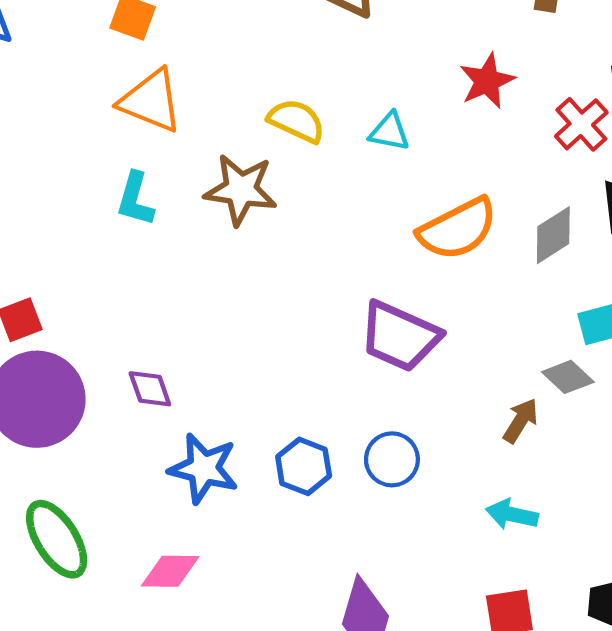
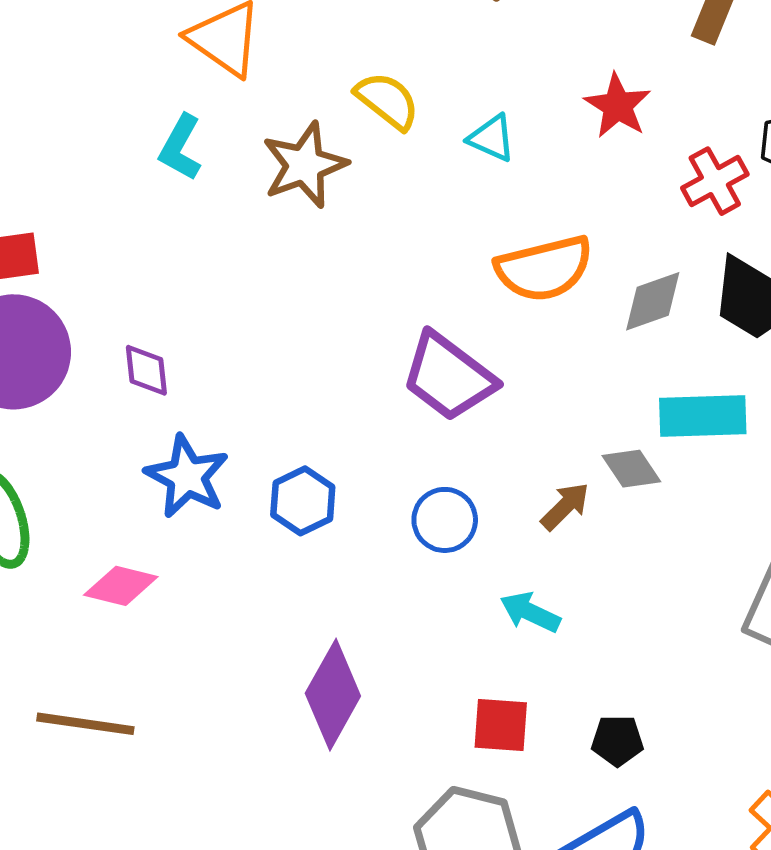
red star: (487, 81) -> (618, 106), turned -30
brown star: (241, 190) -> (305, 165), turned 30
blue circle: (392, 459) -> (445, 520), moved

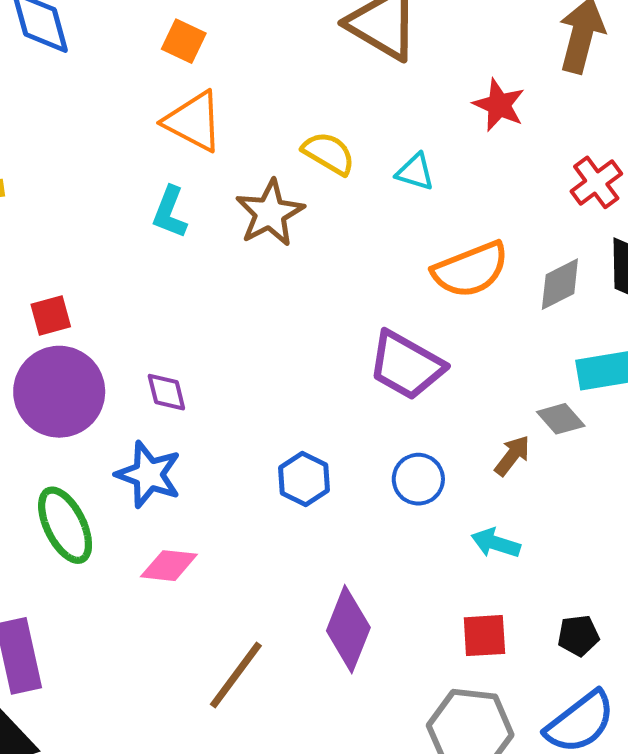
red star: (618, 106) -> (499, 105), moved
blue star: (187, 476) -> (149, 475), moved
brown line: (85, 724) -> (236, 675), moved, turned -54

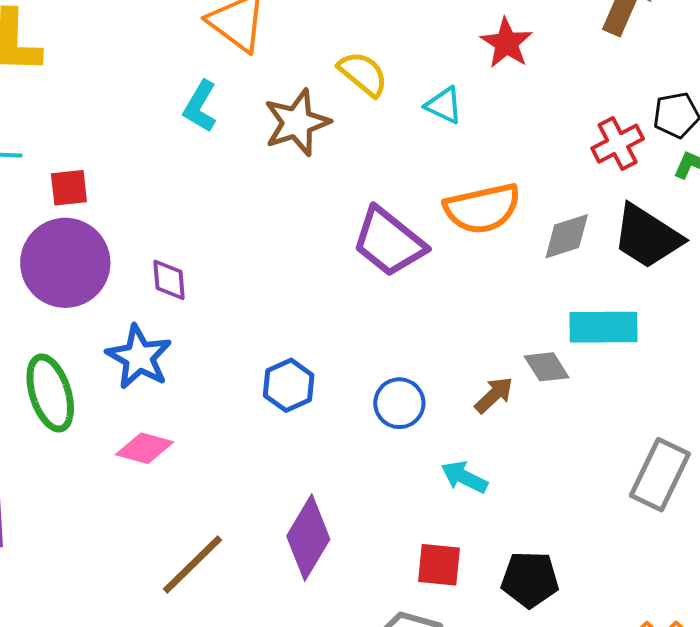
red star: (499, 105) -> (506, 43), moved
purple trapezoid: (406, 365) -> (389, 242), moved
black pentagon: (578, 636) -> (530, 579), size x1.4

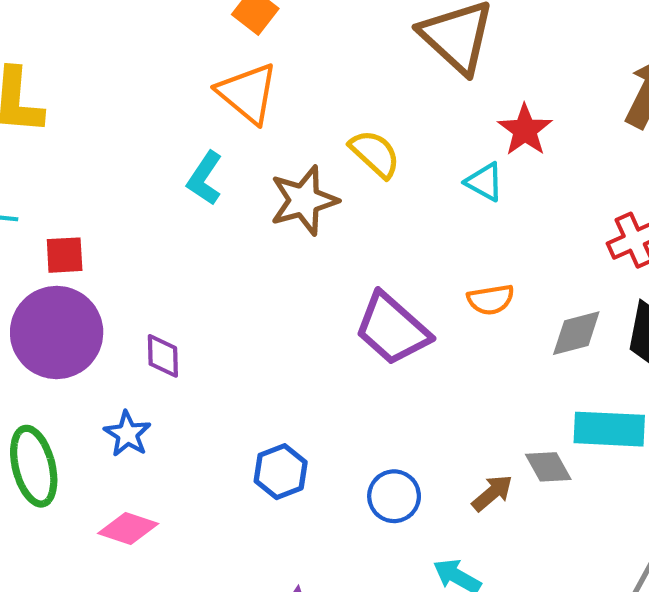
cyan triangle: (444, 105) -> (485, 182), moved
orange semicircle: (482, 208) -> (491, 300), size x0.6
blue star: (139, 357) -> (127, 434), size x0.7

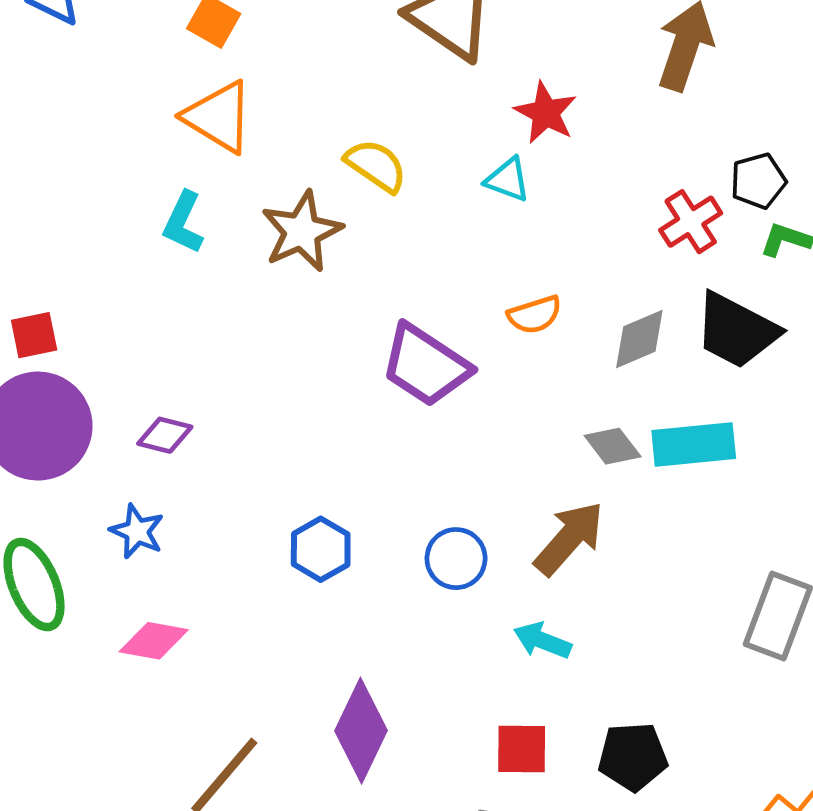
purple diamond: (163, 356) -> (165, 435), turned -66
gray diamond: (548, 467) -> (613, 446), moved
brown arrow: (492, 493) -> (569, 538), size x1.6

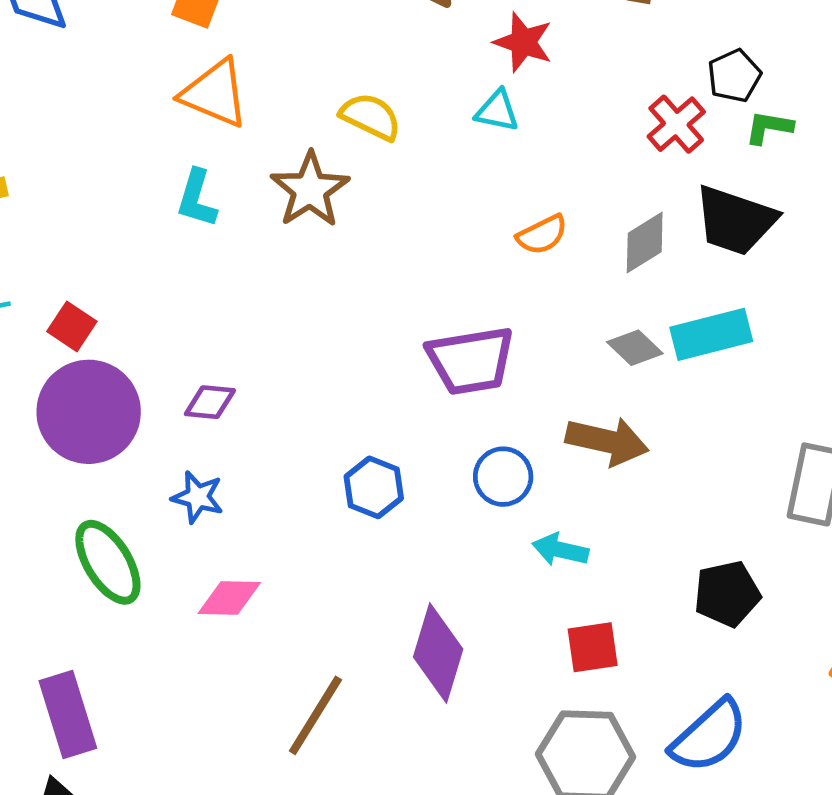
red square: (34, 335) -> (72, 326), turned -36
purple trapezoid: (426, 365) -> (471, 361), moved, turned -34
brown arrow: (569, 538) -> (607, 441), turned 70
cyan arrow: (542, 641) -> (560, 550), moved
black pentagon: (633, 757) -> (727, 594), moved

